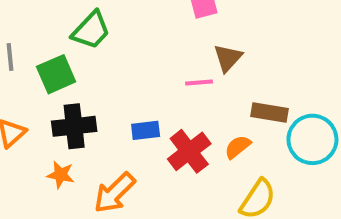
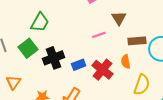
brown triangle: (228, 58) -> (119, 18), moved
black cross: (74, 126) -> (53, 58), moved
orange semicircle: (238, 147) -> (126, 62), turned -48

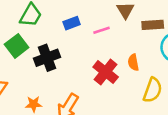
brown rectangle: (137, 41) -> (153, 25), moved
blue rectangle: (79, 65) -> (72, 23), moved

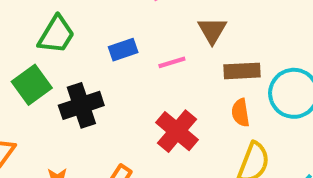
brown rectangle: (153, 25) -> (242, 71), moved
orange semicircle: (133, 62) -> (240, 113), moved

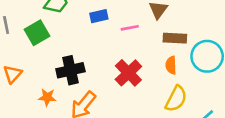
black cross: (81, 105) -> (70, 70), moved

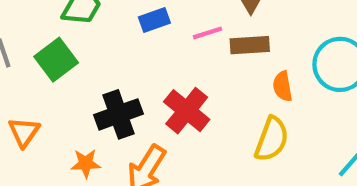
brown rectangle: (175, 38) -> (250, 45), moved
red cross: (128, 73) -> (187, 111), moved
yellow semicircle: (176, 99) -> (272, 139), moved

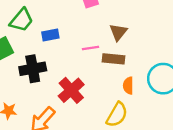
blue rectangle: (154, 20) -> (50, 35), moved
black cross: (118, 114) -> (33, 69), moved

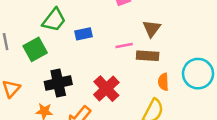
black cross: (33, 69) -> (58, 83), moved

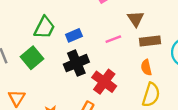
brown rectangle: (148, 56) -> (150, 41), moved
orange semicircle: (163, 82) -> (146, 67), moved
black cross: (58, 83) -> (76, 63), moved

